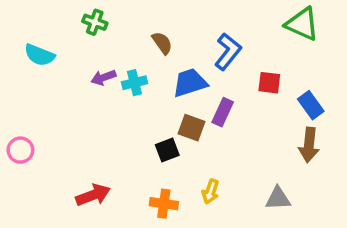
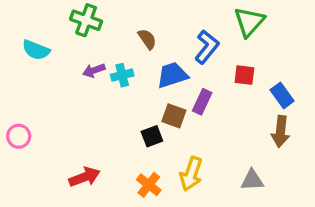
green cross: (95, 22) -> (86, 20), size x1.4
green triangle: (302, 24) -> (249, 22), moved, turned 48
yellow arrow: (211, 192) -> (191, 174), size x1.5
orange cross: (164, 204) -> (149, 185), turned 30

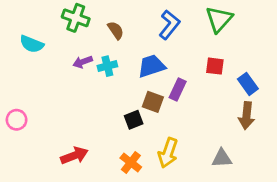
brown semicircle: (147, 39) -> (116, 30), moved
blue L-shape: (207, 47) -> (169, 25), moved

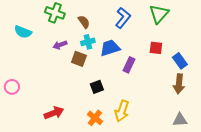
cyan cross: (107, 66) -> (88, 42), moved
brown square: (153, 102) -> (79, 59), moved
gray triangle: (222, 158) -> (180, 120), moved

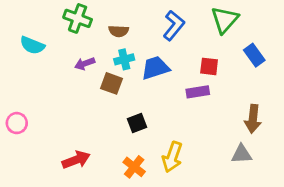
brown semicircle: (84, 22) -> (119, 31), turned 128
red square: (156, 48) -> (209, 66), moved
blue rectangle: (180, 61) -> (254, 55), moved
purple rectangle: (129, 65) -> (198, 92), moved, turned 56
gray triangle: (180, 120) -> (242, 154), moved

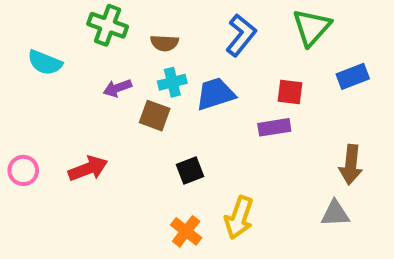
blue rectangle: (254, 55) -> (353, 76), turned -75
red arrow: (76, 160) -> (88, 168), moved

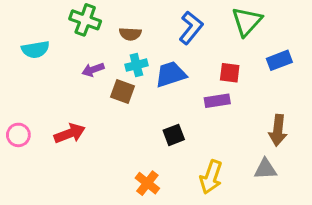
cyan semicircle: (45, 63) -> (35, 49), turned -32
black square: (190, 170) -> (174, 135), moved
yellow arrow: (239, 218) -> (211, 177), moved

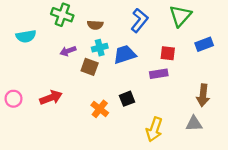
orange cross: (147, 183) -> (100, 109), moved

